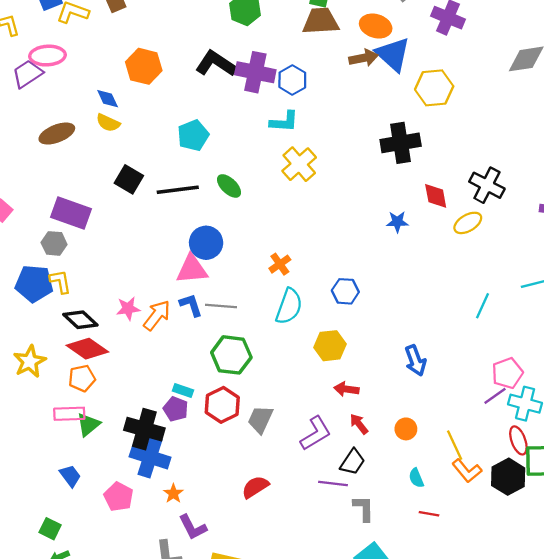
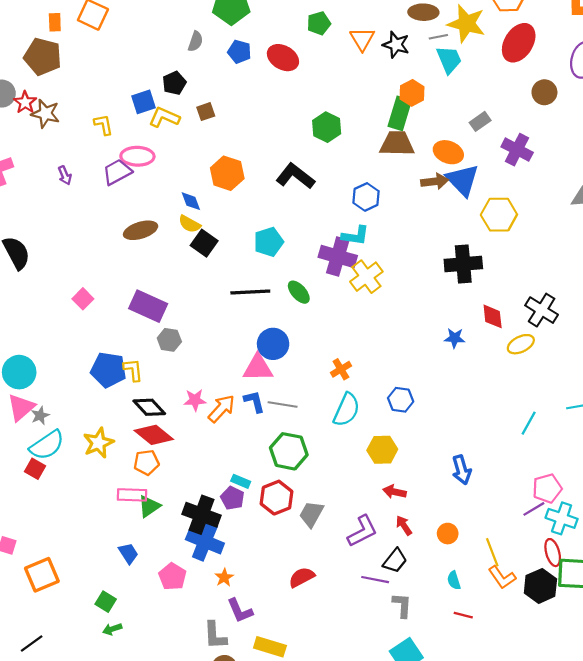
purple cross: (255, 72) -> (338, 256), moved
black square: (129, 179) -> (204, 243), moved
gray hexagon: (54, 243) -> (169, 340), moved

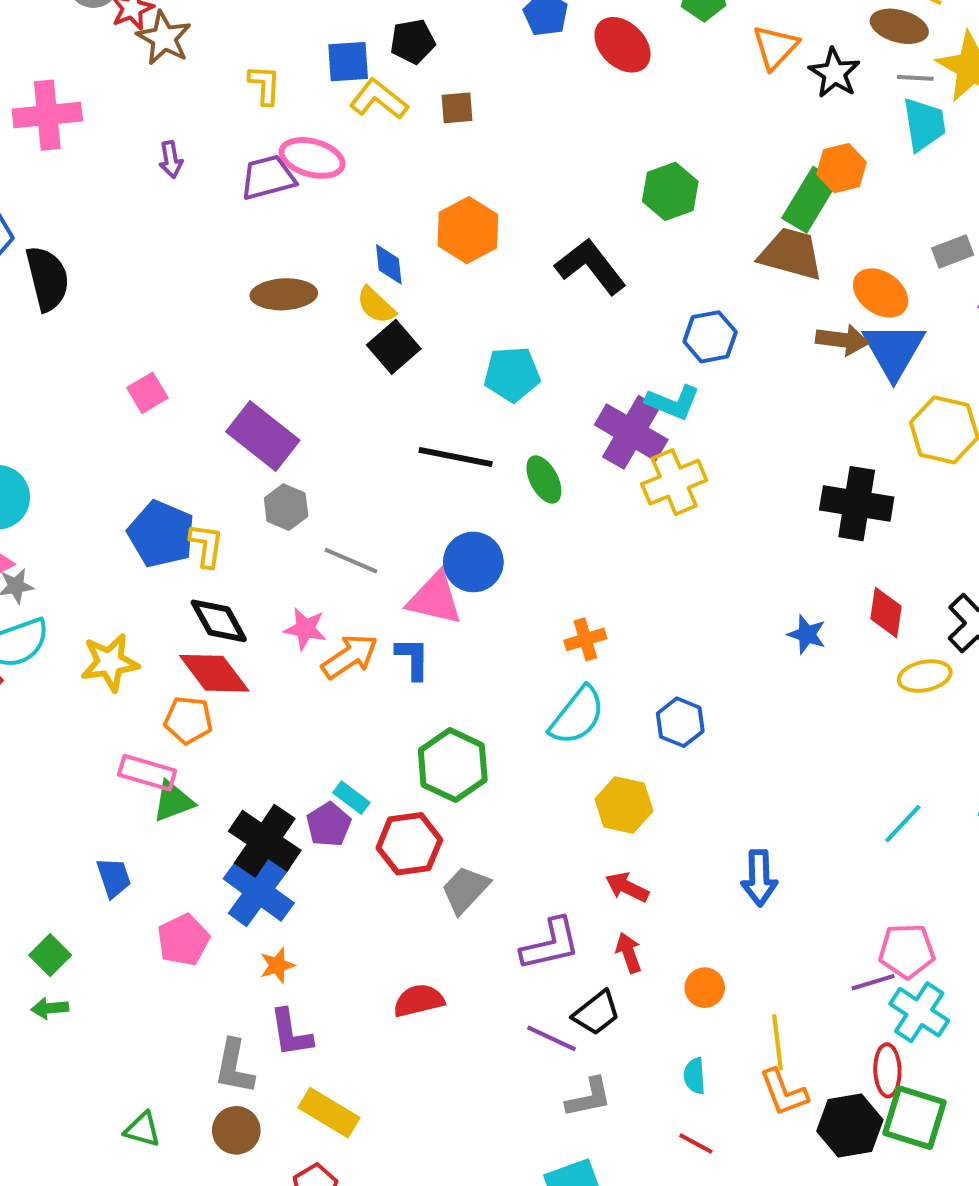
gray line: (283, 404) -> (351, 561), moved
gray L-shape: (402, 605) -> (589, 1098), turned 60

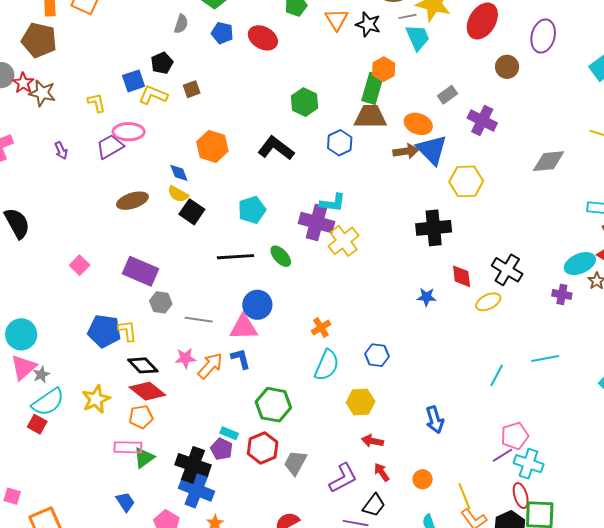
blue hexagon: (710, 337) -> (340, 143), moved

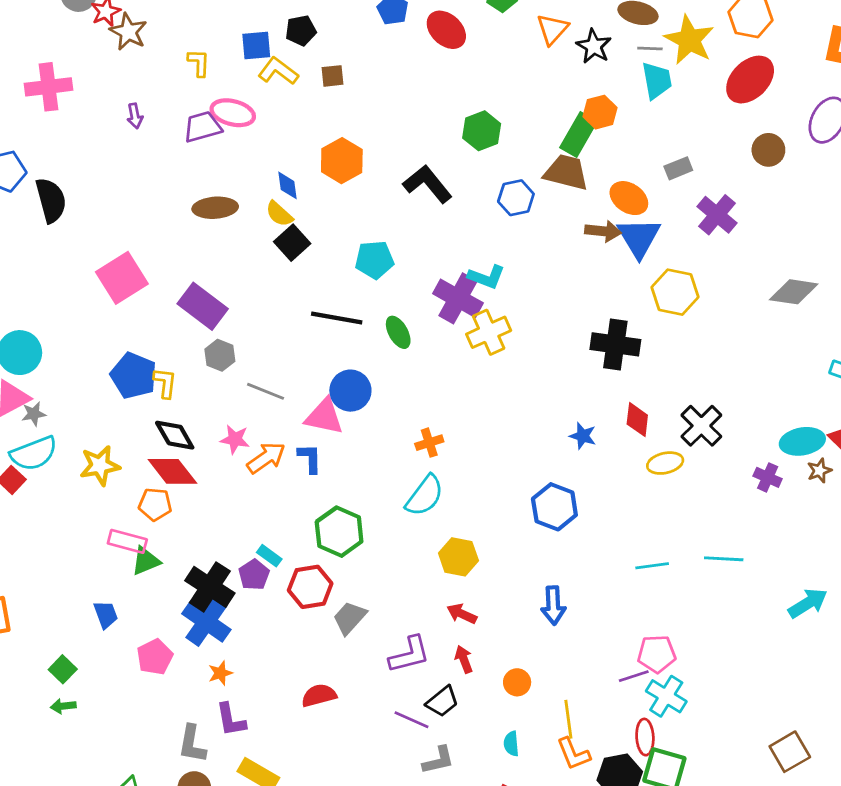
pink square: (80, 265) -> (122, 278), size x1.8
blue hexagon: (377, 355) -> (554, 507), moved, size x1.4
cyan line: (497, 375) -> (652, 566), turned 40

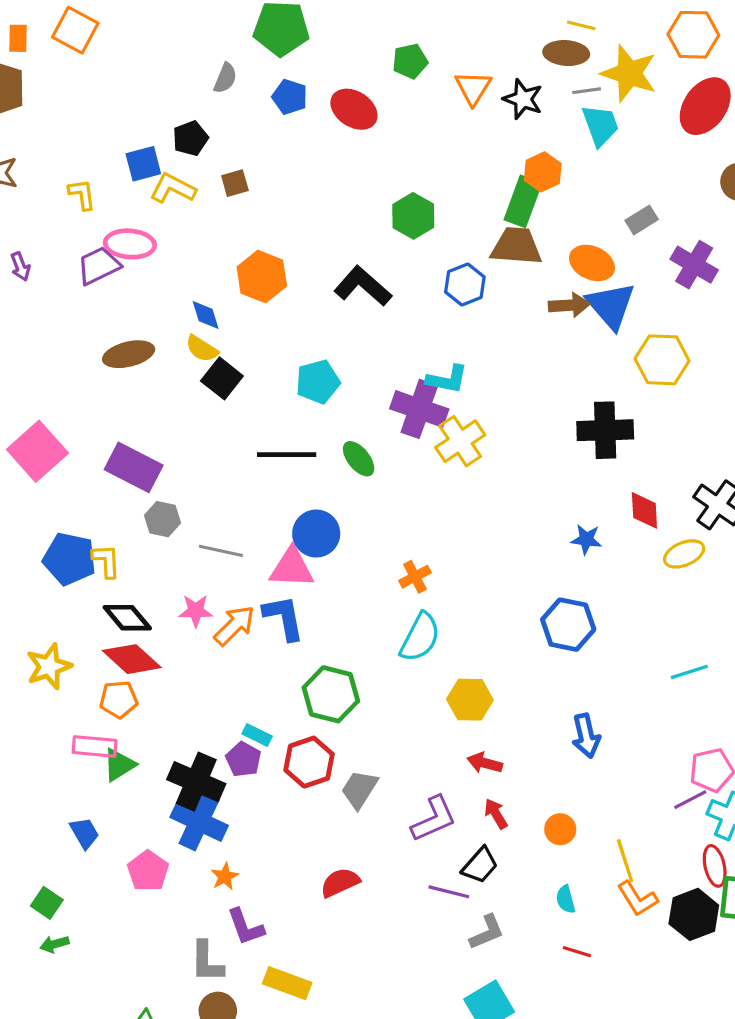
blue L-shape: (310, 458) -> (284, 618), size x1.4

